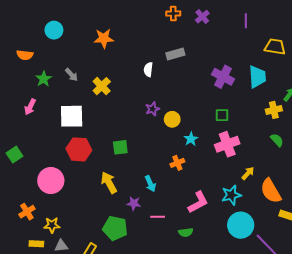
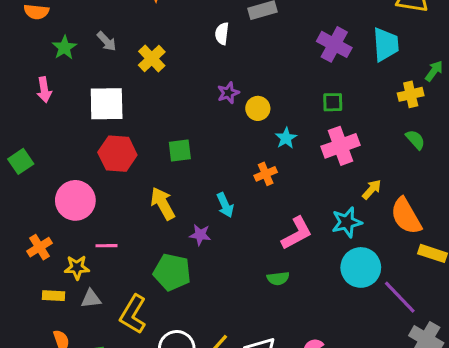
pink arrow: (30, 107) -> (44, 90), turned -35
pink line: (158, 217) -> (107, 246), moved

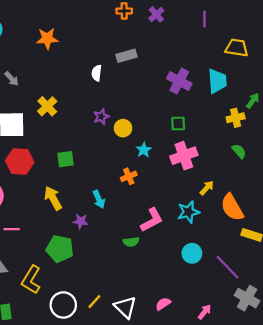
yellow cross: (152, 58) -> (47, 106), moved
cyan circle: (361, 267) -> (192, 253), moved, size x0.7
green semicircle: (278, 278) -> (131, 242), moved

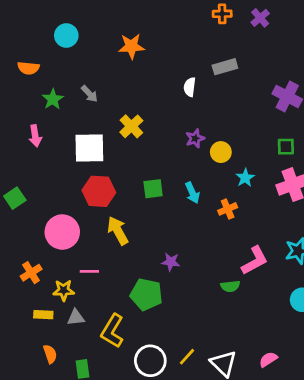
yellow arrow: (53, 198) -> (118, 231), moved
cyan arrow: (99, 199) -> (192, 193), moved

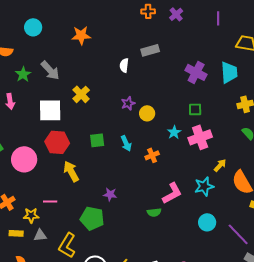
gray arrow: (89, 94) -> (50, 70), size x1.5
cyan star: (245, 178) -> (174, 132), moved
pink circle: (62, 232) -> (24, 159), moved

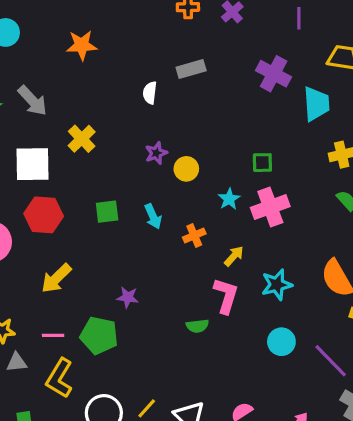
purple cross: (196, 72) -> (274, 74), moved
yellow arrow: (220, 165) -> (234, 256), moved
yellow arrow: (71, 171) -> (56, 278), moved, turned -105
pink L-shape: (172, 193) -> (226, 296), turned -45
pink line: (50, 201) -> (53, 335), moved

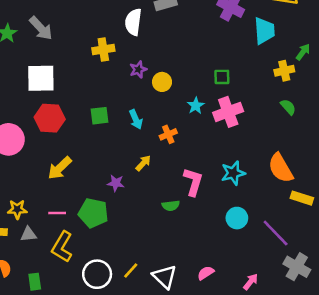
white semicircle: (150, 93) -> (133, 22), size x1.5
yellow cross: (82, 139) -> (103, 49), moved, turned 35
yellow arrow: (234, 256) -> (143, 163), moved

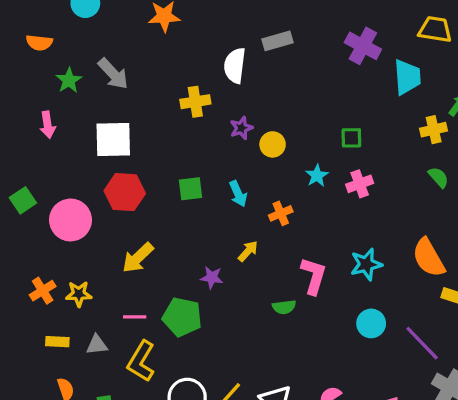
pink cross: (228, 112) -> (360, 184), size x0.7
yellow star: (17, 209) -> (79, 294), moved

